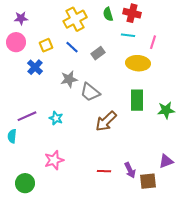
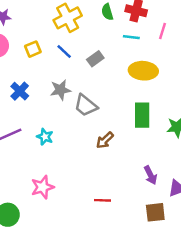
pink line: (153, 42) -> (163, 31), moved
blue cross: (35, 67) -> (20, 91), moved
brown arrow: (106, 121) -> (105, 140), size x0.7
purple arrow: (130, 170) -> (151, 175), moved

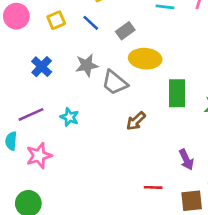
yellow ellipse: (143, 71) -> (145, 59), moved
pink star: (42, 187) -> (39, 156), moved
red line: (103, 200) -> (153, 187), moved

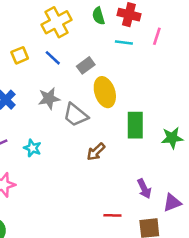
yellow ellipse: (145, 59) -> (105, 92), turned 68

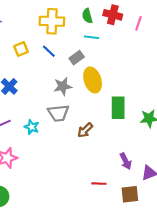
yellow cross: (57, 22) -> (52, 21), turned 30
pink line: (157, 36) -> (138, 23), moved
cyan line: (124, 43) -> (91, 37), moved
gray star: (49, 98) -> (63, 86), moved
gray trapezoid: (76, 115) -> (58, 113), moved, turned -45

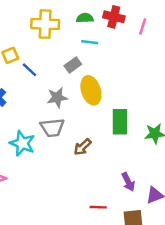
green semicircle: (87, 16) -> (85, 18), turned 104
blue line: (49, 51) -> (29, 70), moved
cyan star: (32, 127) -> (22, 143), size x1.5

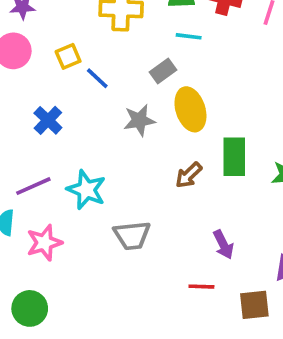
gray trapezoid: (52, 128) -> (132, 235), moved
brown arrow: (82, 147) -> (189, 175), moved
purple arrow: (128, 182) -> (223, 245), moved

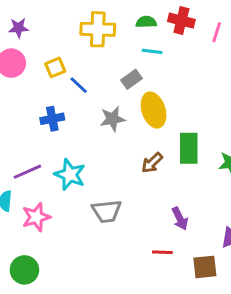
blue cross: (48, 120) -> (52, 119), moved, turned 35

